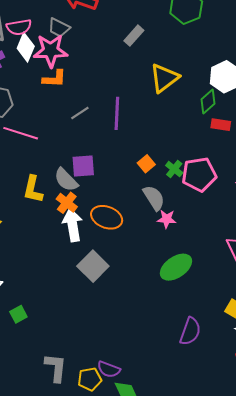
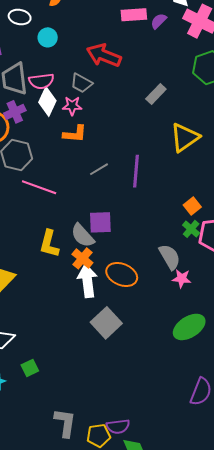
pink star: (51, 51) -> (72, 106), size x0.6
orange square: (146, 164) -> (192, 206), moved
purple semicircle: (109, 369) -> (118, 427), turned -30

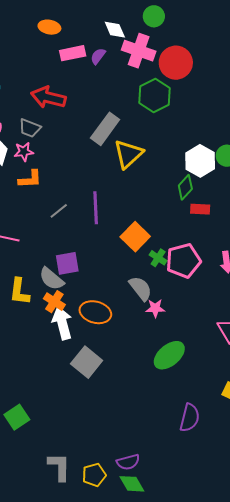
gray rectangle: (156, 94) -> (105, 129), size x1.5
yellow triangle: (185, 138) -> (128, 154), moved
orange square: (192, 206) -> (135, 237), moved, size x1.6
green square: (30, 368) -> (17, 417), size x1.4
purple semicircle: (118, 427) -> (128, 462), moved

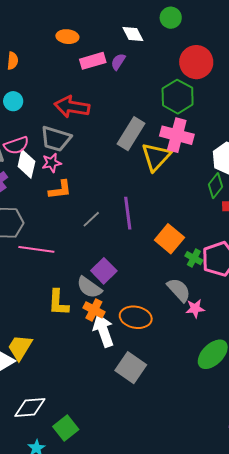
pink cross: (139, 51) -> (177, 135), moved
gray trapezoid: (30, 128) -> (56, 139), size x1.4
purple square: (67, 263) -> (104, 271), turned -30

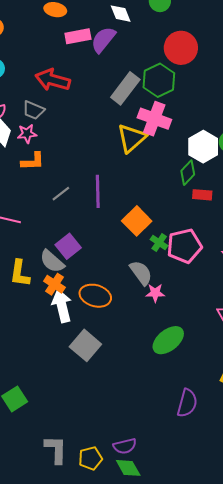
purple semicircle: (118, 62) -> (103, 40), size x1.6
gray rectangle: (131, 134) -> (125, 88), moved
gray trapezoid: (56, 139) -> (34, 110), size x0.7

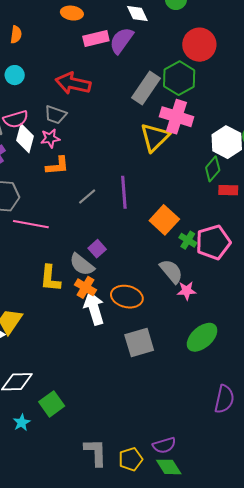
purple square: (68, 246) -> (97, 249), size x0.7
gray square: (85, 345) -> (139, 342), moved, turned 36

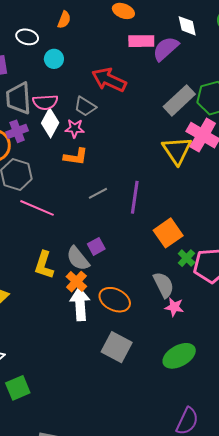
yellow triangle: (155, 137) -> (177, 150), turned -32
gray square: (139, 342) -> (117, 347), turned 32

